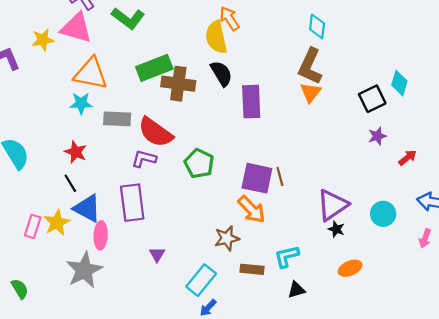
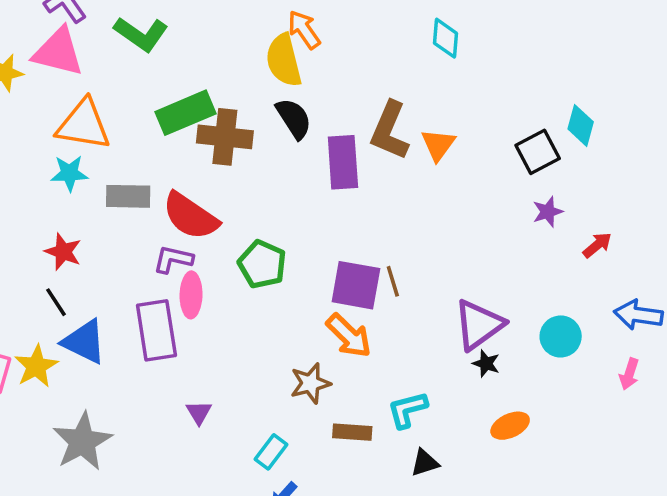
brown L-shape: (310, 66) -> (390, 131), moved
pink ellipse: (101, 235) -> (191, 295), moved
cyan rectangle: (201, 280) -> (271, 452), size x0.7

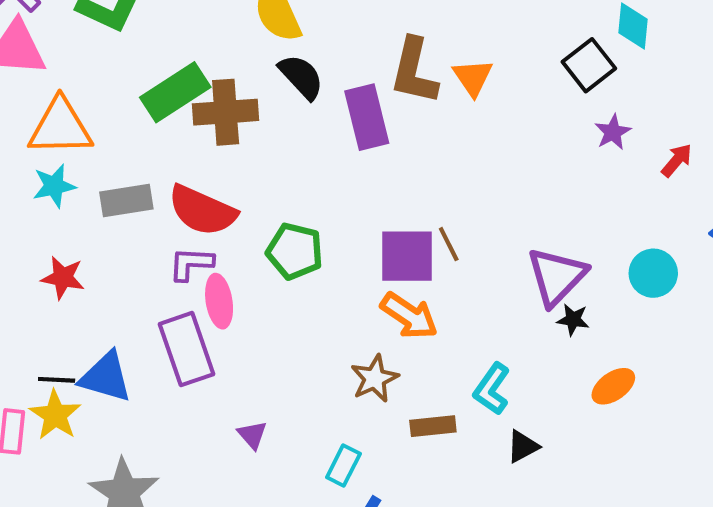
black line: (56, 302) -> (57, 380), moved, turned -44
cyan L-shape: (407, 410) -> (492, 389), turned -30

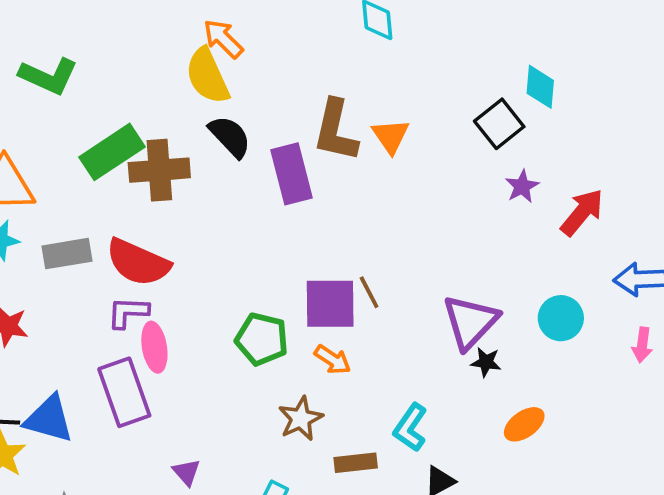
red arrow: (677, 160) -> (582, 212), size x1.5
green pentagon: (295, 251) -> (262, 339), moved
orange arrow: (409, 316) -> (333, 360), size x0.7

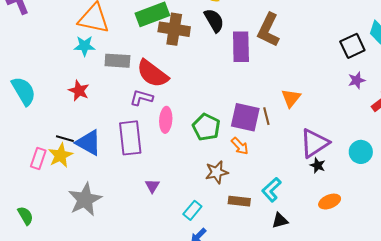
orange triangle: (391, 136) -> (291, 98), moved
pink ellipse: (154, 347) -> (166, 120), moved

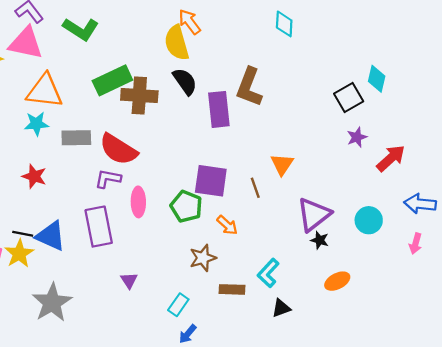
purple square: (245, 117) -> (211, 181), moved

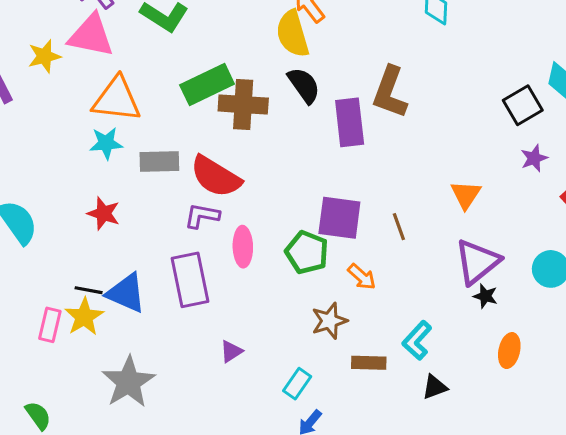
orange triangle: (282, 164) -> (466, 195), moved
purple triangle: (129, 280) -> (231, 351), turned 30
orange ellipse: (337, 281) -> (509, 351), turned -50

